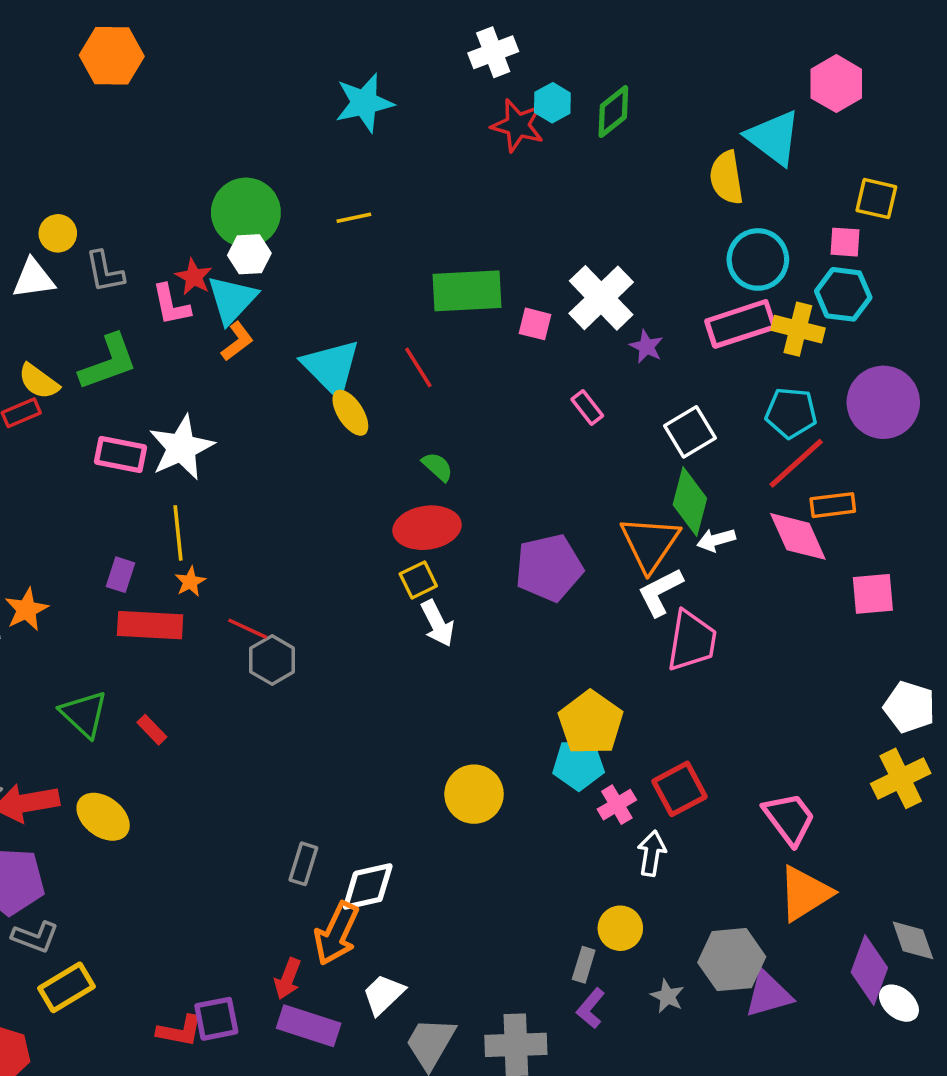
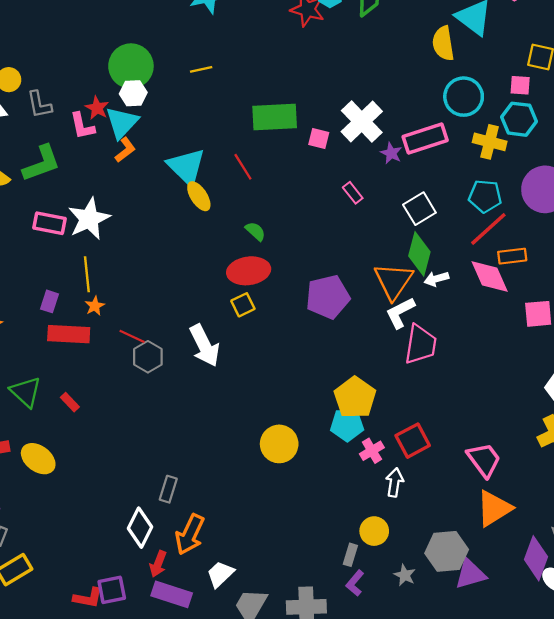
pink rectangle: (740, 324) -> (425, 138), moved
white arrow: (437, 623) -> (204, 346), moved, size x1.4
white diamond: (368, 886) -> (140, 528), moved, turned -51

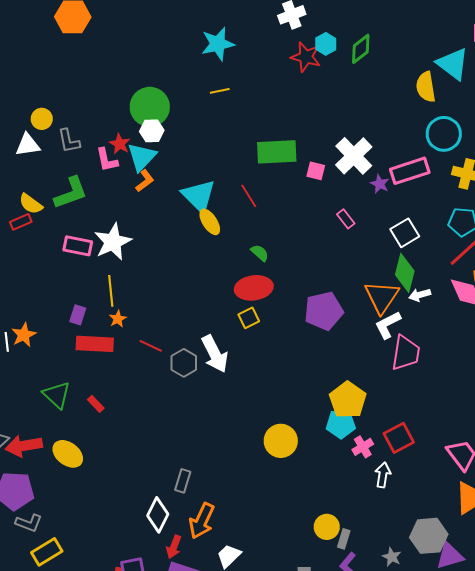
yellow line: (201, 69) -> (220, 91), moved
gray hexagon: (148, 357) -> (184, 363), moved
yellow circle: (374, 531) -> (327, 527), moved

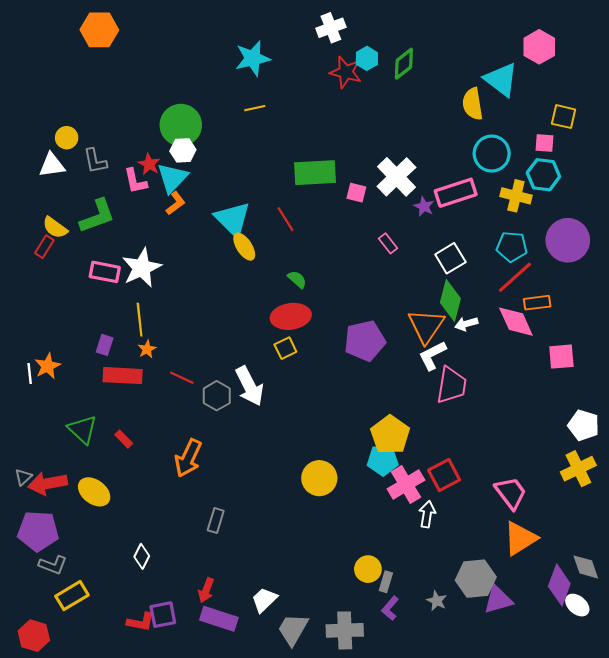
red rectangle: (21, 222) -> (44, 247), turned -35
pink cross: (363, 447) -> (406, 484), size x1.6
white diamond: (158, 515) -> (142, 556), moved, size x0.7
orange arrow: (202, 521) -> (188, 458), moved

